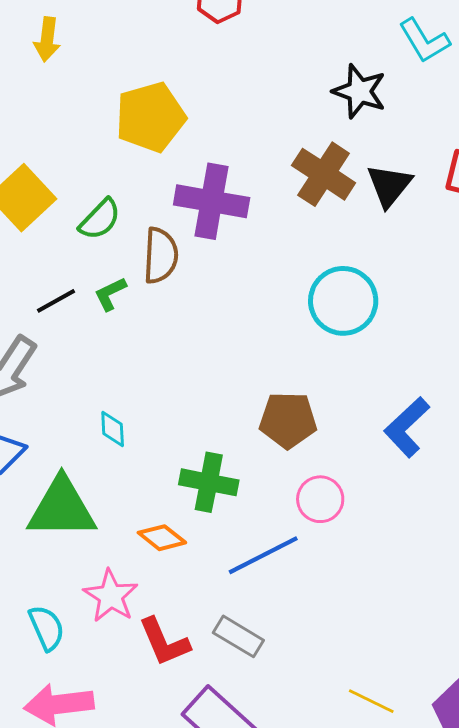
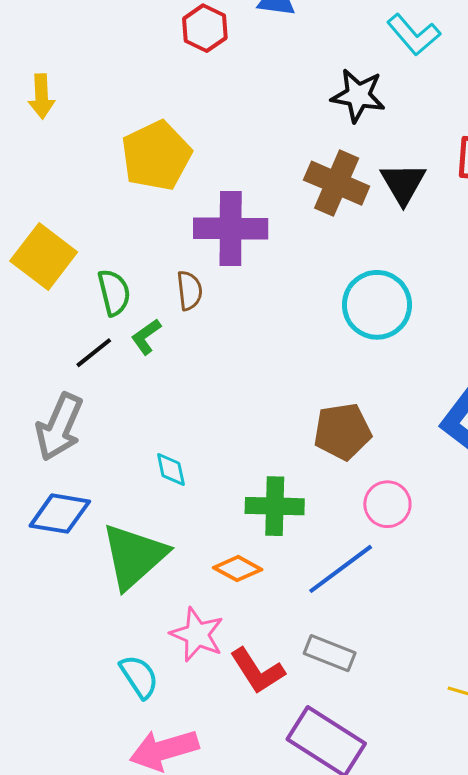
green semicircle: (100, 219) -> (114, 292), moved, turned -48
brown semicircle: (161, 256) -> (189, 290), size x0.7
green triangle: (62, 508) -> (134, 556), turned -32

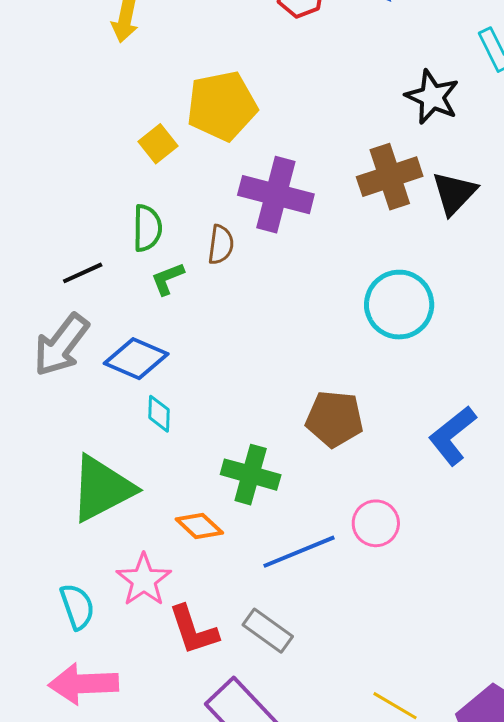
brown cross: (337, 183) -> (390, 177), turned 34
yellow square: (44, 256) -> (158, 144), moved, size x0.6
black line: (94, 353) -> (83, 273), moved
pink circle: (387, 504) -> (376, 523), moved
blue diamond: (60, 514) -> (136, 359), moved

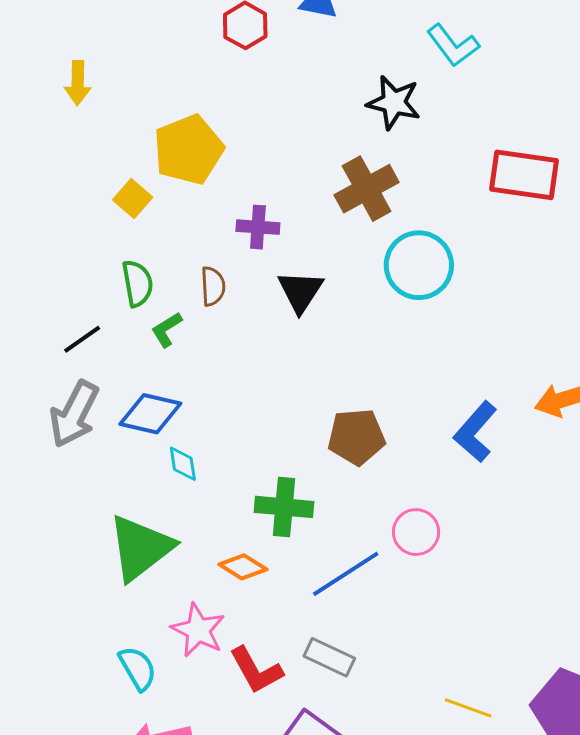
black triangle: (454, 193) -> (300, 291), moved
purple cross: (276, 195) -> (258, 227), size x0.6
cyan circle: (399, 305) -> (419, 265), moved

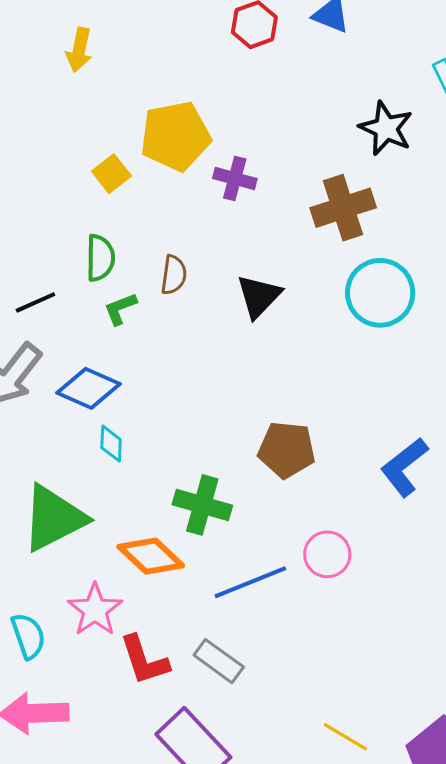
purple cross: (258, 227) -> (235, 179), moved
orange diamond: (243, 567) -> (151, 556), size x1.4

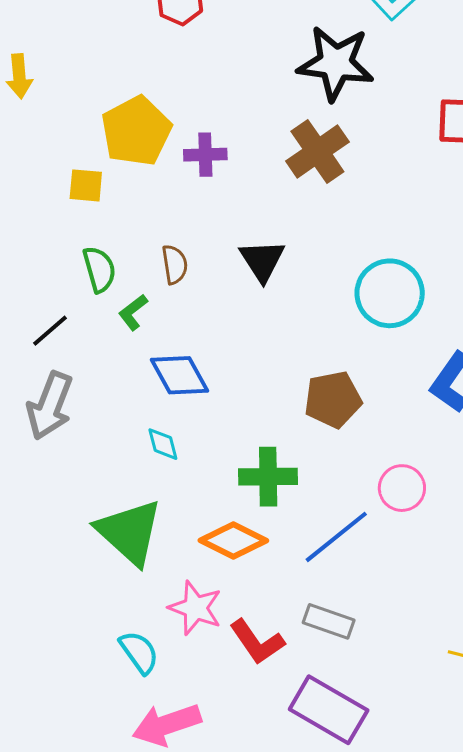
black star: (386, 128) -> (336, 63), size x1.4
yellow square: (111, 174) -> (86, 185), turned -30
cyan circle: (380, 293) -> (390, 293), moved
blue diamond: (88, 388) -> (179, 375), moved, turned 54
green triangle: (54, 518) -> (129, 532), turned -34

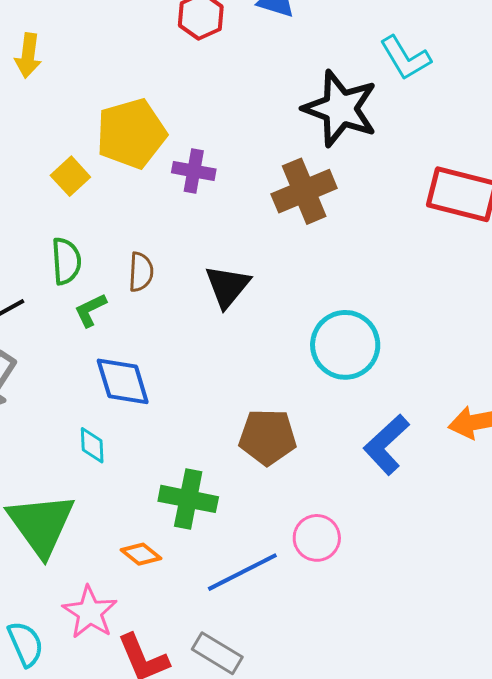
yellow square: (86, 185) -> (70, 176), turned 30
orange diamond: (233, 540) -> (141, 554), size x0.6

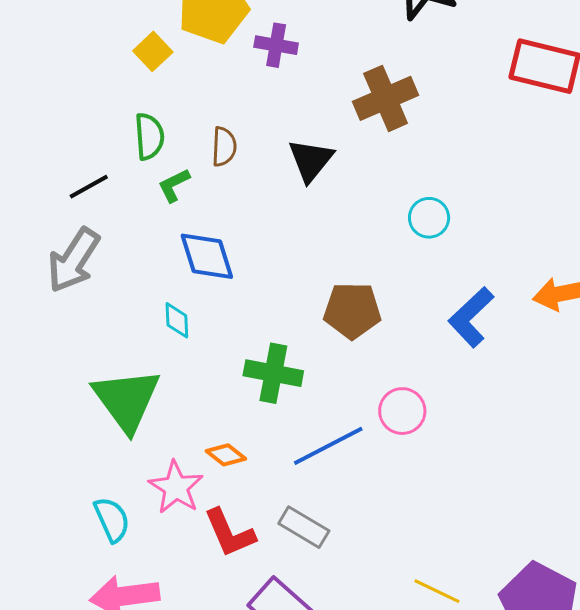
brown cross: (304, 191) -> (386, 98), moved
cyan circle: (345, 345) -> (429, 218), size x0.6
orange diamond: (141, 554) -> (226, 455), moved

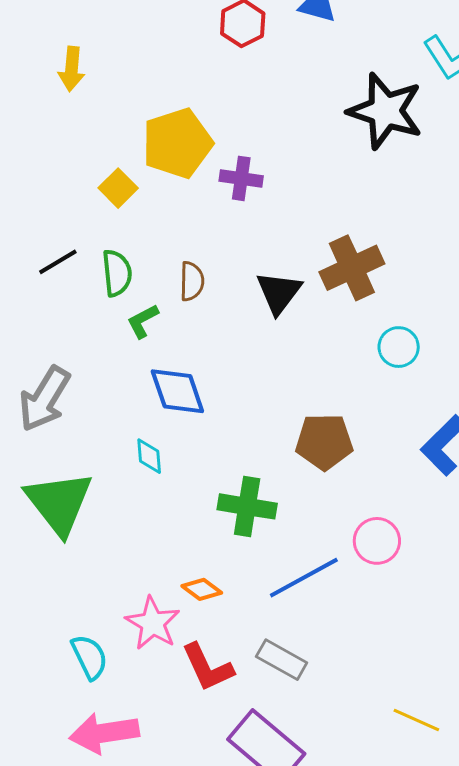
brown cross: (386, 98) -> (352, 268), moved
black line: (89, 187) -> (58, 262), moved
green triangle: (126, 400) -> (59, 503), moved

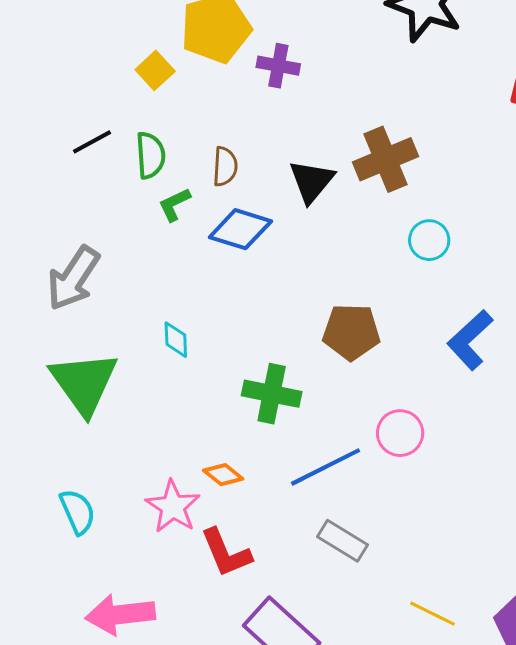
blue diamond: (177, 391) -> (240, 229), moved, turned -56
cyan semicircle: (90, 657) -> (78, 512), moved
gray rectangle: (282, 660) -> (343, 541), moved

